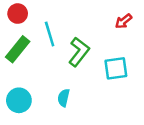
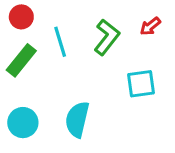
green L-shape: (79, 52) -> (107, 37), moved
cyan semicircle: (64, 98) -> (77, 119), size x1.6

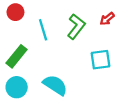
green rectangle: (21, 60) -> (17, 56), moved
cyan semicircle: (77, 119) -> (55, 85), turned 110

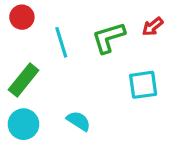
green L-shape: (76, 26) -> (109, 38), turned -145
cyan semicircle: (55, 85) -> (79, 121), size x0.7

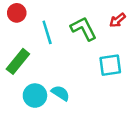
green L-shape: (109, 38) -> (84, 29), turned 80
cyan circle: (24, 124) -> (35, 96), moved

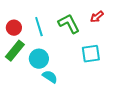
red circle: (17, 13) -> (14, 28), moved
cyan circle: (35, 96) -> (39, 59), moved

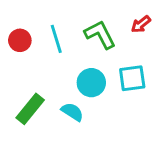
green rectangle: (15, 51) -> (30, 109), moved
cyan circle: (39, 59) -> (91, 83), moved

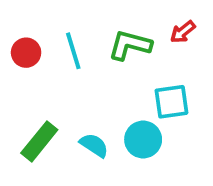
green L-shape: (100, 35) -> (130, 45), turned -48
cyan circle: (91, 83) -> (143, 140), moved

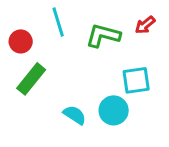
cyan line: (73, 51) -> (58, 22), moved
green rectangle: (39, 141) -> (31, 79), moved

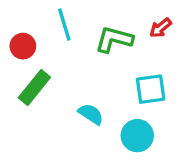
cyan circle: (114, 110) -> (137, 136), moved
cyan semicircle: (75, 115) -> (91, 114), moved

